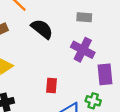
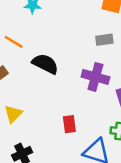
gray rectangle: (84, 17) -> (104, 40), moved

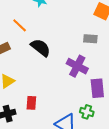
red rectangle: (69, 124) -> (31, 103), moved

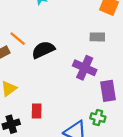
orange line: (20, 25) -> (18, 39), moved
black semicircle: (41, 48) -> (43, 50), turned -60

